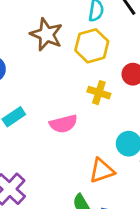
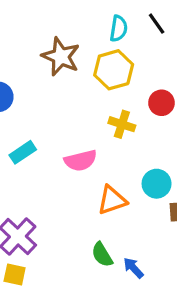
orange triangle: (102, 171) -> (112, 200), moved

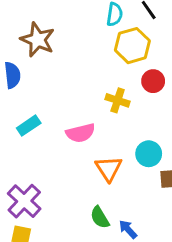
brown star: (61, 57) -> (38, 40), moved
yellow hexagon: (114, 70) -> (132, 46), moved
orange triangle: (112, 200) -> (109, 169), turned -44

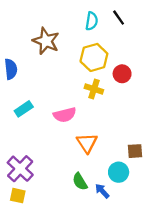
brown star: (38, 40) -> (46, 41), moved
yellow hexagon: (132, 46) -> (94, 57), moved
cyan circle: (149, 154) -> (119, 172), moved

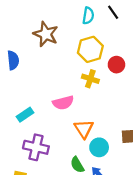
cyan rectangle: (24, 109) -> (25, 115), moved
purple cross: (20, 169) -> (36, 147), moved, turned -30
cyan circle: (119, 172) -> (99, 147), moved

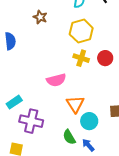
brown star: (46, 34) -> (40, 17), size x0.6
red circle: (116, 65) -> (105, 58), moved
cyan rectangle: (25, 115) -> (14, 102), moved

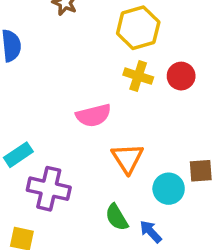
cyan circle: (89, 121) -> (169, 189), moved

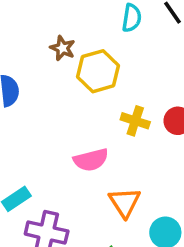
yellow hexagon: (138, 28) -> (98, 71), moved

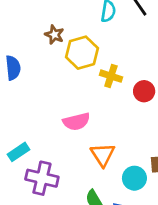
yellow cross: (135, 121) -> (111, 76), moved

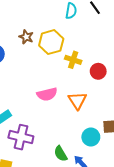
brown star: (54, 35) -> (26, 37), moved
orange triangle: (103, 155) -> (77, 101), moved

